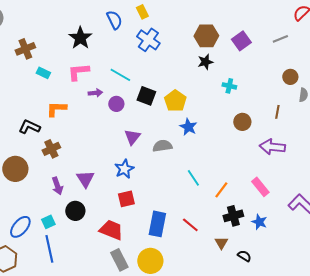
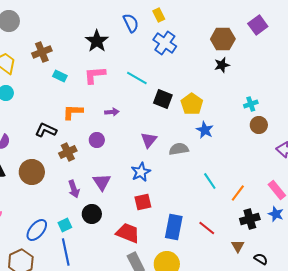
purple square: (241, 41) -> (258, 25), moved
cyan cross: (229, 86) -> (251, 104), moved, turned -32
purple arrow: (95, 93) -> (112, 112), moved
purple circle: (116, 104) -> (97, 140), moved
blue star: (259, 222) -> (276, 214), moved

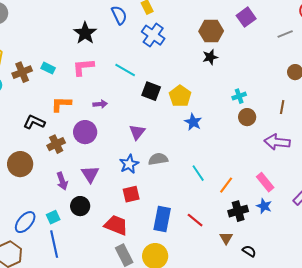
brown cross: (42, 52) -> (22, 72), moved
purple circle: (97, 140) -> (85, 132), size x1.5
gray semicircle: (179, 149) -> (158, 159), moved

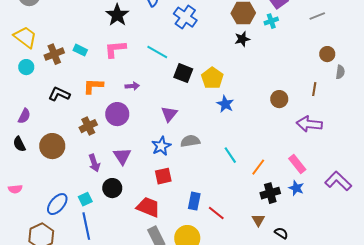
cyan cross: (239, 96) -> (271, 21), moved
black L-shape: (34, 122) -> (59, 94), moved
blue rectangle: (162, 219) -> (194, 201), size x0.7
red line: (195, 220) -> (216, 213), moved

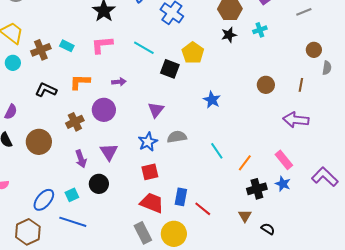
cyan cross: (271, 21) -> (260, 30), moved
yellow pentagon: (212, 78) -> (193, 53), moved
brown circle: (279, 99) -> (266, 85), moved
red trapezoid: (148, 207) -> (152, 203), moved
blue line: (86, 226) -> (73, 222), turned -60

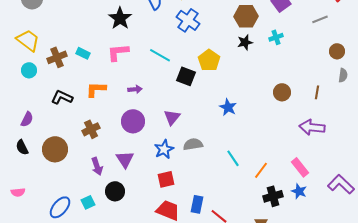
brown circle: (314, 50) -> (337, 51), moved
purple circle: (104, 110) -> (133, 121), moved

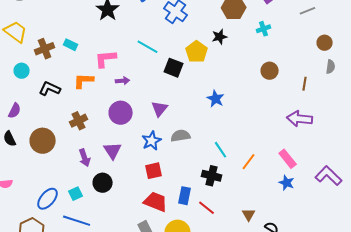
black star: (245, 42) -> (220, 37), moved
pink L-shape: (118, 52) -> (106, 59), moved
cyan circle: (29, 70) -> (22, 71), moved
brown circle: (282, 92) -> (270, 71), moved
black cross: (273, 196) -> (212, 176), moved, turned 30

